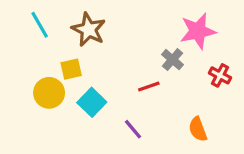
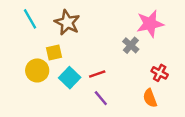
red cross: (220, 75) -> (160, 73), moved
red line: (149, 86) -> (97, 74), moved

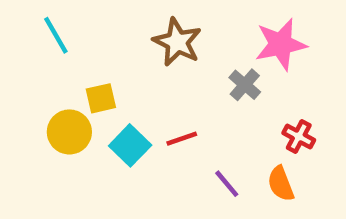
brown star: (67, 23) -> (177, 42), moved
purple line: (101, 98) -> (227, 184), moved

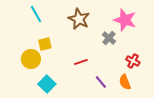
cyan line: (56, 35) -> (36, 14), moved
pink star: (281, 44) -> (125, 20), turned 30
cyan square: (130, 145) -> (47, 84), moved

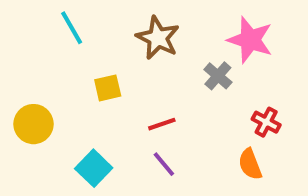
yellow square: (45, 44) -> (108, 88), moved
yellow circle: (31, 59) -> (34, 124), moved
purple line: (101, 82) -> (164, 164), moved

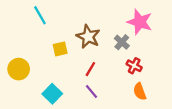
brown star: (158, 38) -> (88, 37), moved
red cross: (266, 122) -> (134, 66), moved
red line: (162, 124) -> (90, 69), turned -40

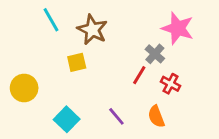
brown star: (88, 37) -> (92, 30), moved
red line: (90, 69) -> (139, 75), moved
orange semicircle: (140, 91) -> (156, 116), moved

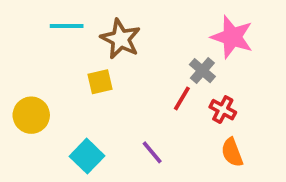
cyan line: (51, 20) -> (67, 26), turned -60
orange semicircle: (156, 116) -> (232, 152), moved

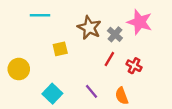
brown star: (121, 39) -> (89, 28), moved
gray cross: (202, 71) -> (115, 34), moved
orange semicircle: (232, 152) -> (122, 96), moved

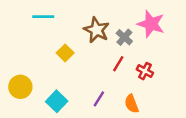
yellow square: (60, 49) -> (65, 53), turned -32
yellow circle: (19, 69) -> (20, 87), moved
purple line: (91, 91) -> (99, 99), turned 72

